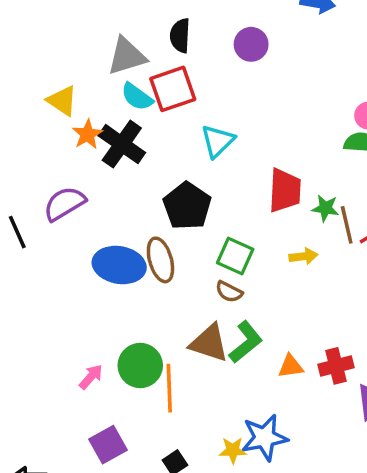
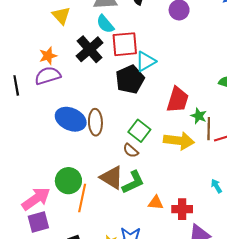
red square: (173, 89) -> (125, 44), moved
orange star: (87, 134) -> (48, 56), moved
black pentagon: (187, 206) -> (130, 79), moved
yellow arrow: (303, 256) -> (179, 141), size x1.8
pink arrow: (91, 377) -> (36, 199), moved, size x1.8

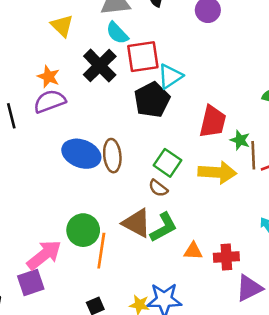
orange star: (48, 56) -> (49, 77), turned -30
purple square: (38, 222) -> (31, 283), moved

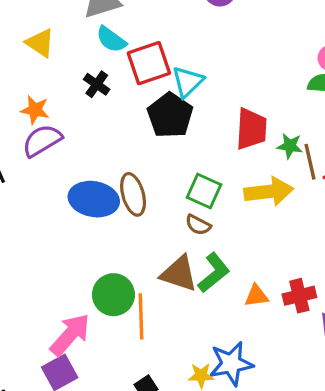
black cross: (100, 66) -> (97, 84), size x0.6

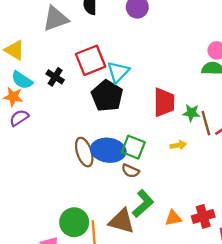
cyan semicircle: (111, 39) -> (22, 80), moved
purple semicircle: (42, 141) -> (19, 118), size x0.7
yellow arrow: (269, 192) -> (178, 145), size x0.5
blue ellipse: (94, 199) -> (108, 150), moved
brown triangle: (179, 274) -> (122, 221), moved

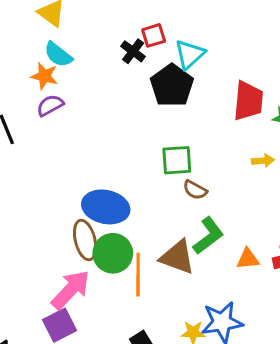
red square: (91, 60) -> (154, 35), size x0.6
black cross: (55, 77) -> (133, 51), moved
green square: (133, 147) -> (177, 160), moved, turned -30
blue ellipse: (108, 150) -> (106, 207), moved
brown ellipse: (84, 152) -> (85, 240), moved

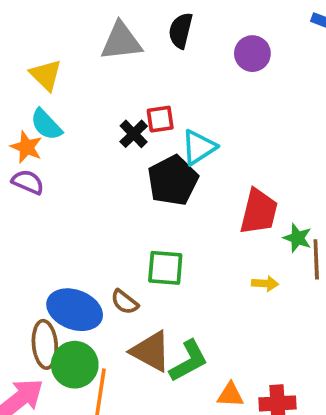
purple semicircle: (50, 105) -> (28, 182), turned 44
brown semicircle: (195, 190) -> (125, 302), moved
brown triangle: (177, 257) -> (151, 351), moved

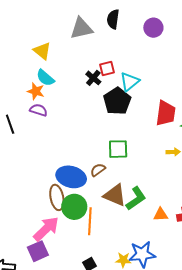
brown semicircle: (125, 302) -> (98, 170), turned 112

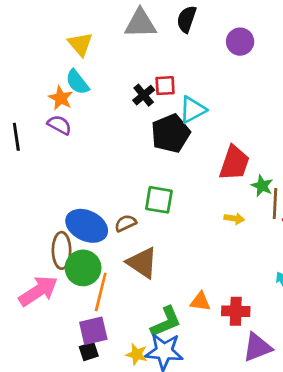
green L-shape: (136, 198) -> (166, 322), moved
purple square: (38, 251) -> (93, 331), moved

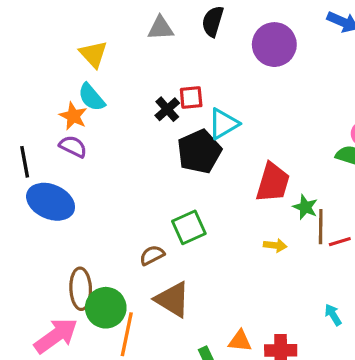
gray triangle: (140, 23) -> (161, 28), size x0.7
purple circle: (240, 42) -> (274, 45), size x1.4
green square: (159, 200) -> (189, 227), turned -32
blue ellipse: (87, 226) -> (51, 202), moved

